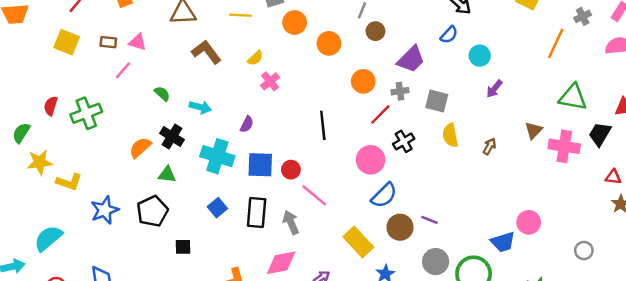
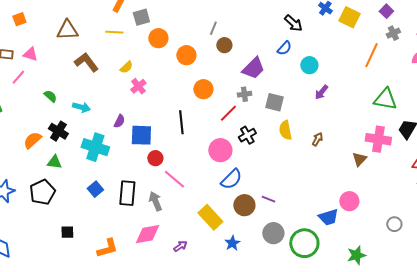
orange circle: (363, 81) -> (203, 89), moved
brown triangle: (534, 130) -> (359, 159), moved
blue square: (260, 165) -> (141, 135), moved
black square: (183, 247) -> (67, 232), moved

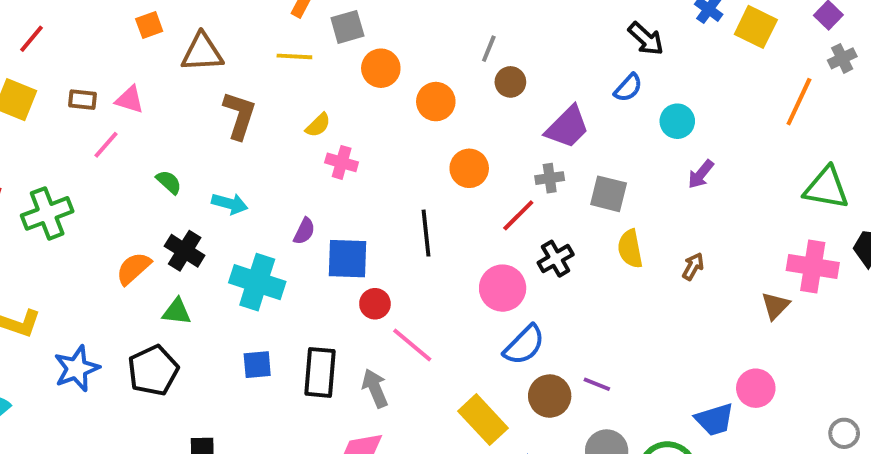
orange square: (19, 19) -> (149, 25), moved
brown L-shape: (86, 62) -> (240, 115), turned 55
pink cross: (138, 86) -> (342, 162), turned -35
blue square: (95, 189) -> (257, 365), turned 35

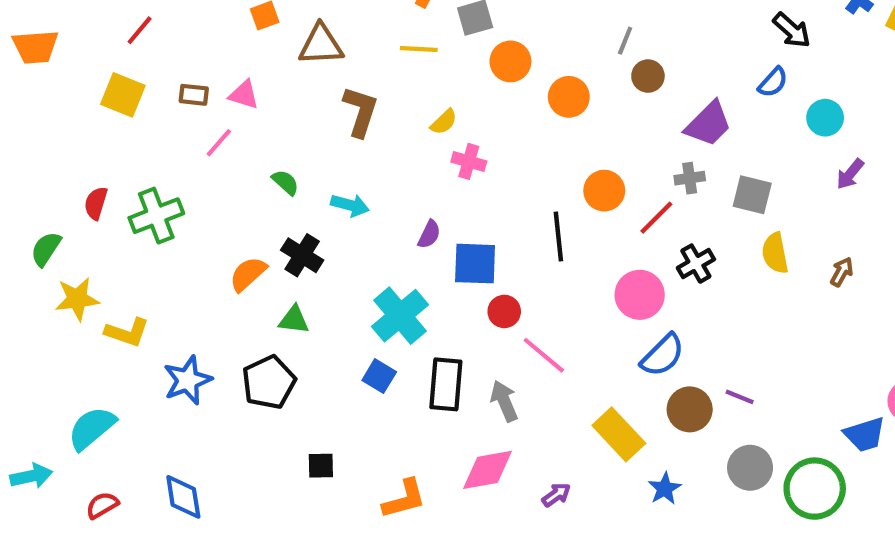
orange circle: (469, 168) -> (604, 191), moved
cyan cross: (257, 282) -> (400, 316), moved, turned 32
blue square: (257, 365) -> (379, 376), turned 36

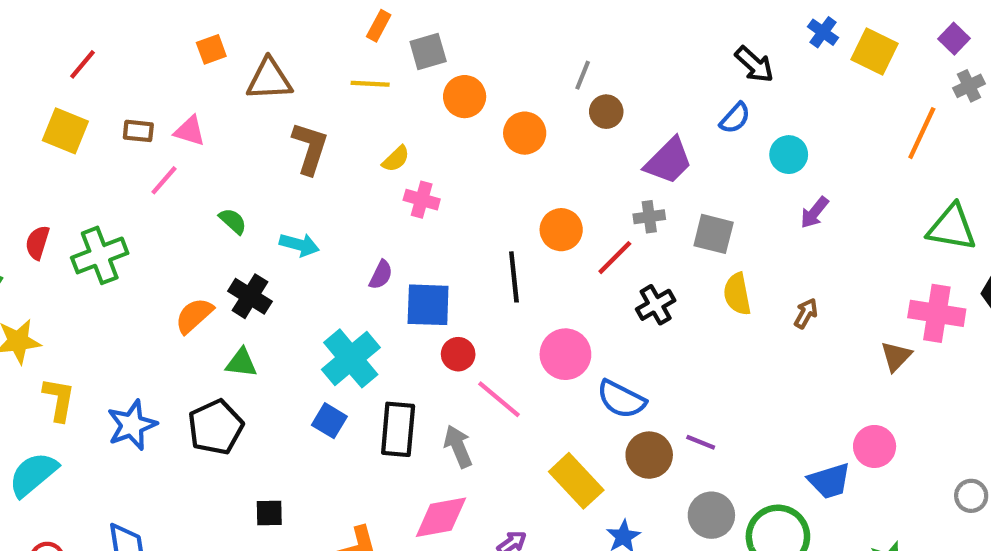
pink circle: (640, 295) -> (565, 354), moved
yellow L-shape: (127, 332) -> (59, 399), moved, turned -99
blue semicircle: (663, 355) -> (621, 399), turned 72

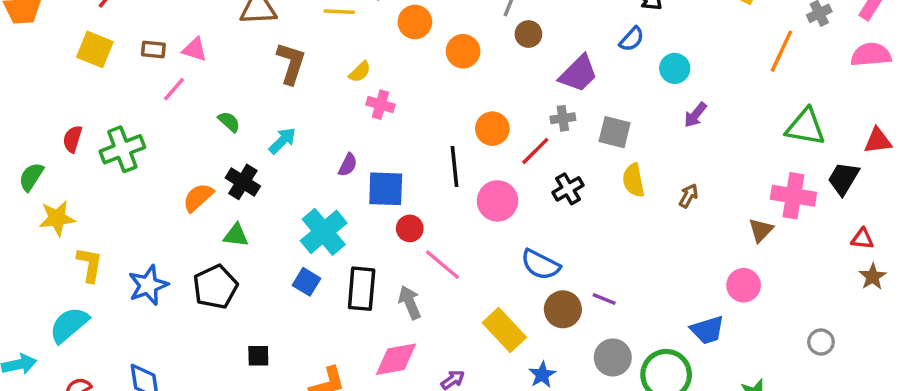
cyan arrow: (299, 245) -> (282, 141), turned -60
pink circle: (565, 354) -> (497, 201), moved
pink circle: (875, 446) -> (744, 285), moved

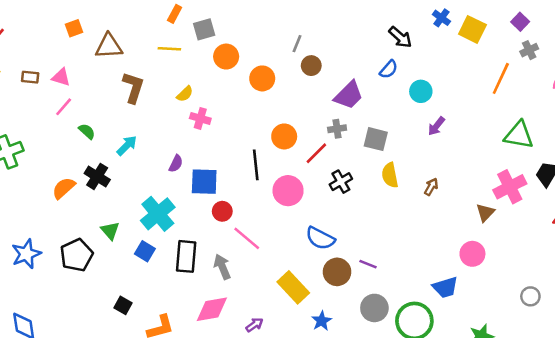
pink line: (174, 89) -> (64, 107), moved
pink cross: (793, 196) -> (510, 187), turned -36
green triangle: (236, 235) -> (110, 231), moved, turned 42
black square: (258, 356) -> (123, 305), moved, turned 30

